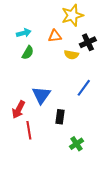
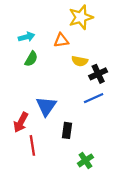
black cross: (88, 42) -> (98, 74), moved
blue line: (84, 88) -> (94, 98), turned 30

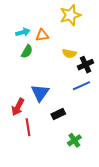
orange triangle: (61, 40) -> (42, 35), moved
black rectangle: (67, 130) -> (58, 114), turned 56

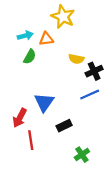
yellow star: (70, 15) -> (63, 17), moved, turned -30

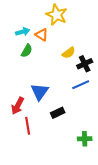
orange triangle: (46, 39) -> (42, 35), turned 40
yellow semicircle: (76, 59) -> (69, 53), turned -48
green cross: (82, 155) -> (85, 139), moved, turned 32

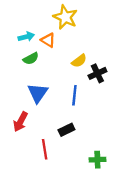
green semicircle: (27, 51) -> (31, 59), turned 32
blue line: (81, 85) -> (74, 95), moved, turned -60
blue triangle: (40, 92) -> (38, 93), moved
red line: (28, 126) -> (45, 149), moved

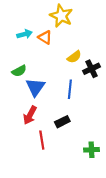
green semicircle: (31, 59) -> (19, 71), moved
red arrow: (20, 122) -> (30, 115), moved

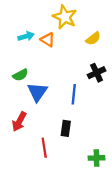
yellow semicircle: (74, 57) -> (93, 39), moved
red arrow: (30, 115) -> (19, 122), moved
black rectangle: (62, 122) -> (66, 128), turned -56

